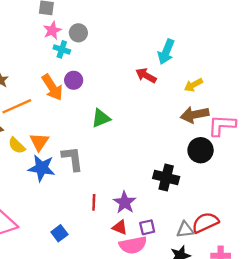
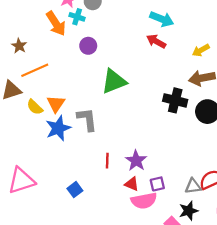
cyan arrow: (166, 52) -> (162, 19), moved, turned -90
orange arrow: (52, 87) -> (56, 24), moved
green triangle: (101, 118) -> (114, 81), size x1.4
blue star: (42, 168) -> (58, 128), turned -30
black cross: (166, 177) -> (175, 100), moved

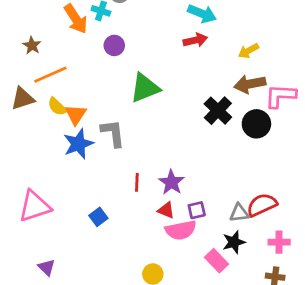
red arrow: (156, 41) -> (195, 40), turned 138
black cross: (175, 100) -> (218, 111), turned 30
yellow semicircle: (35, 107) -> (57, 107), moved

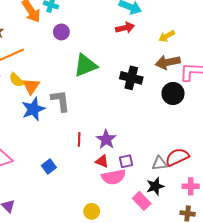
black cross: (218, 111) -> (131, 78), moved, turned -30

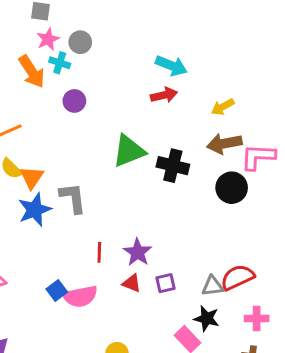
green triangle: (85, 65) -> (129, 151), moved
pink semicircle: (114, 177) -> (80, 296), moved
black star: (155, 186) -> (207, 318), turned 30

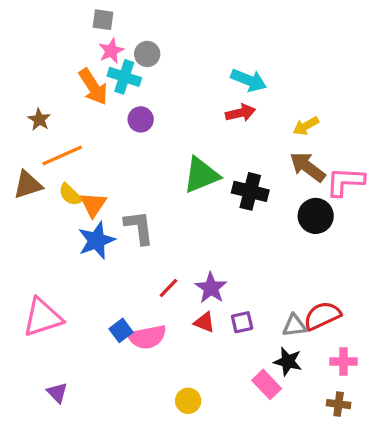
cyan cross: (60, 63) -> (124, 77), size x1.4
brown arrow: (224, 144) -> (308, 167), turned 48
red line: (99, 252) -> (168, 288), turned 42

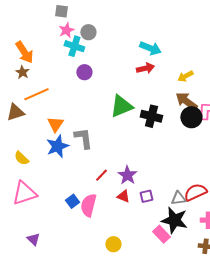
orange arrow: (93, 87) -> (24, 52), moved
yellow semicircle: (70, 195) -> (21, 158), moved
black circle: (316, 216) -> (191, 117), moved
pink semicircle: (147, 337) -> (88, 205), turned 115
black star: (288, 362) -> (174, 220), size x1.5

